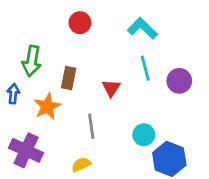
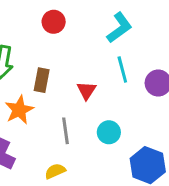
cyan L-shape: (142, 28) -> (119, 28), turned 100
cyan circle: (144, 135) -> (109, 132), moved

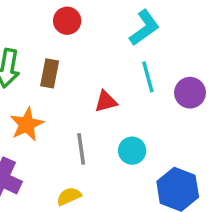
brown rectangle: (42, 80) -> (50, 73), moved
red triangle: (86, 90) -> (106, 101), turned 42

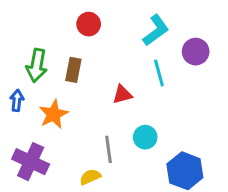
purple circle: (190, 93) -> (196, 52), moved
gray line: (81, 149) -> (108, 149), moved

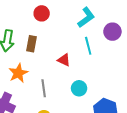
red triangle: (122, 94) -> (64, 60), turned 40
gray line: (108, 149) -> (44, 88), moved

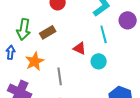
brown rectangle: (31, 44) -> (48, 32), turned 49
cyan circle: (79, 88) -> (99, 61), moved

